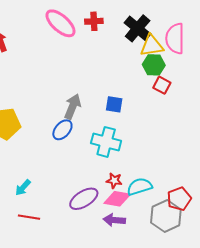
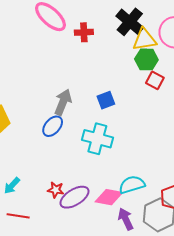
red cross: (94, 21) -> (84, 32), moved
blue square: (114, 104) -> (106, 100), turned -30
red star: (114, 181) -> (56, 190), moved
purple arrow: (114, 220) -> (126, 219), moved, turned 60

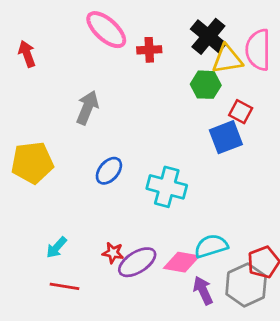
green hexagon: (146, 59) -> (206, 85), moved
blue square: (106, 100) -> (226, 137), moved, size x1.4
gray arrow: (63, 102) -> (87, 108), moved

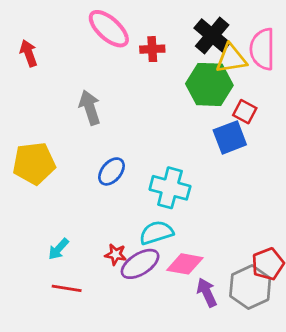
green hexagon: (206, 85) -> (209, 84), size x1.5
gray arrow: (87, 108) -> (90, 108), turned -40
cyan semicircle: (211, 246) -> (156, 233), moved

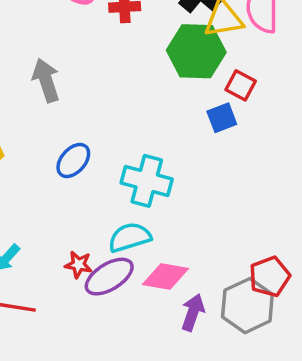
blue square: (230, 137) -> (222, 118), size x0.7
purple arrow: (207, 292) -> (193, 312), turned 44

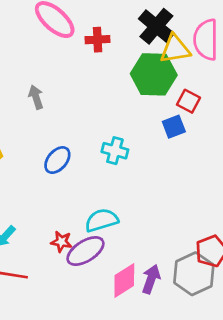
gray arrow: (46, 80) -> (36, 97), size x0.7
cyan cross: (147, 181) -> (115, 151), moved, size x0.7
pink diamond: (166, 277) -> (124, 280), moved, turned -42

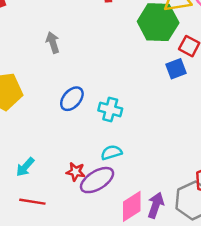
cyan cross: (115, 151) -> (110, 109), moved
cyan semicircle: (102, 220) -> (111, 153), size x0.7

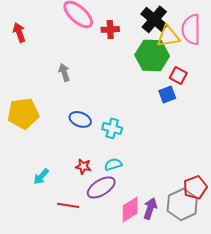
blue ellipse: (72, 99) -> (80, 119), turned 70
red star: (75, 172) -> (83, 166), moved
red line: (32, 202) -> (68, 205), moved

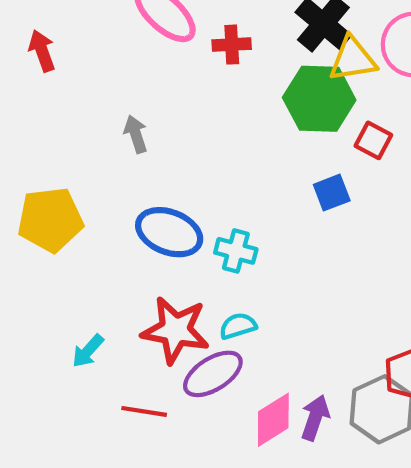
blue square: (167, 94) -> (332, 193), moved
blue ellipse: (80, 119) -> (169, 232), size x1.4
red star: (83, 166) -> (175, 330), size x2.0

